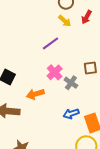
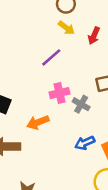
red arrow: (87, 17) -> (94, 36), moved
pink cross: (55, 72) -> (59, 93), turned 35

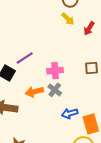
purple line: (51, 57) -> (25, 58), moved
gray cross: (81, 104) -> (55, 90), moved

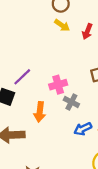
gray cross: (55, 90) -> (71, 102), moved
orange arrow: (34, 92) -> (40, 112), turned -60

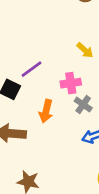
yellow arrow: (62, 25) -> (85, 50), moved

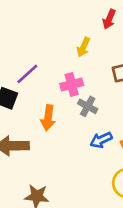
yellow arrow: (85, 50) -> (83, 47), turned 78

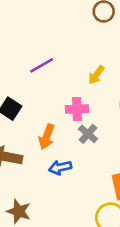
purple line: (27, 74) -> (42, 65), moved
blue arrow: (101, 140) -> (60, 167), moved

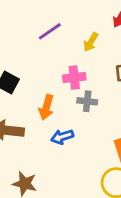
purple line: (42, 65) -> (50, 31), moved
gray cross: (88, 134) -> (87, 101), turned -30

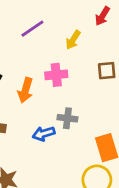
gray cross: (87, 101) -> (67, 118), moved
orange arrow: (46, 107) -> (25, 90), moved

